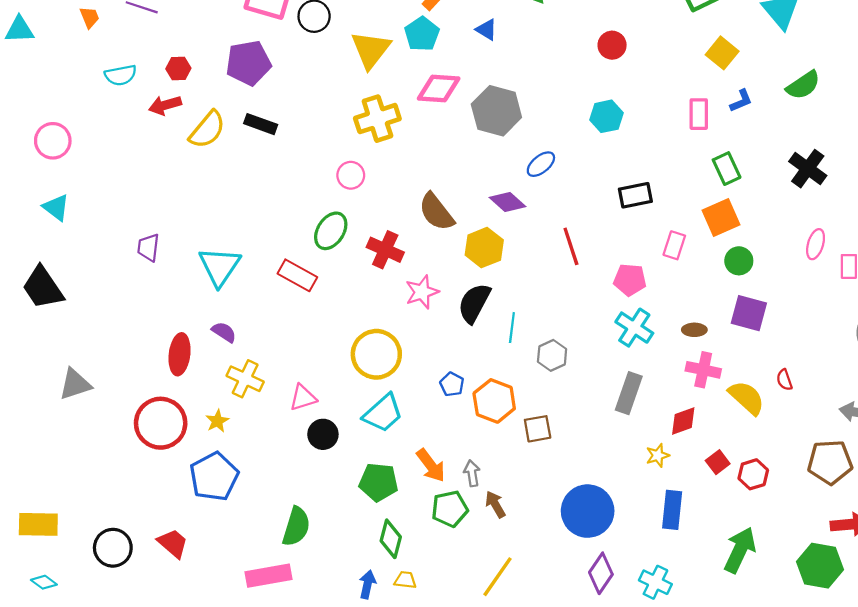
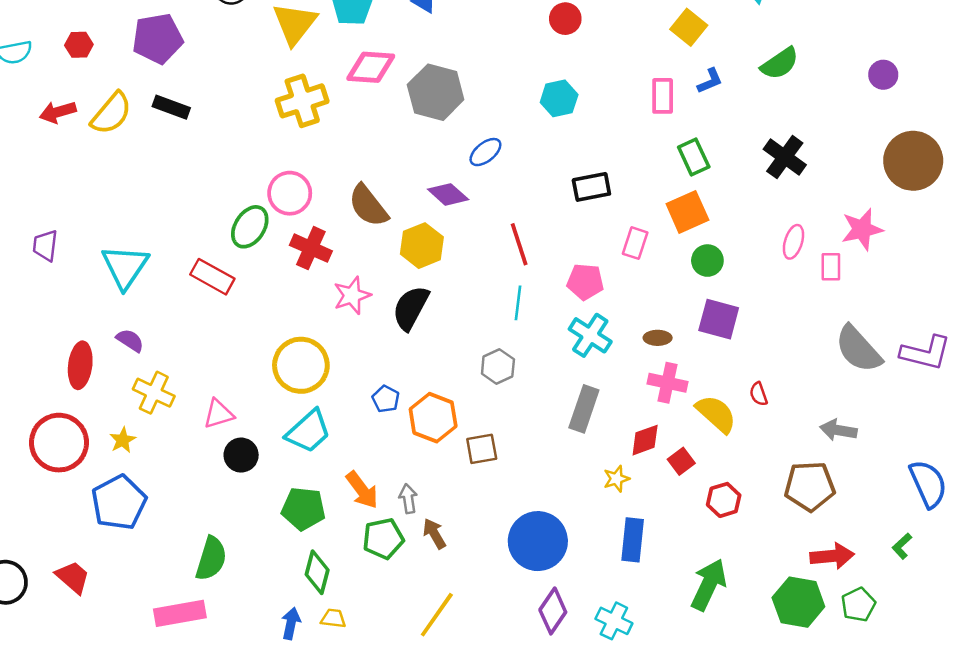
red arrow: (165, 105) -> (58, 112), moved
pink circle: (351, 175) -> (290, 193), moved, size x1.4
cyan line: (512, 328) -> (518, 303), moved
red square: (718, 462) -> (681, 461), moved

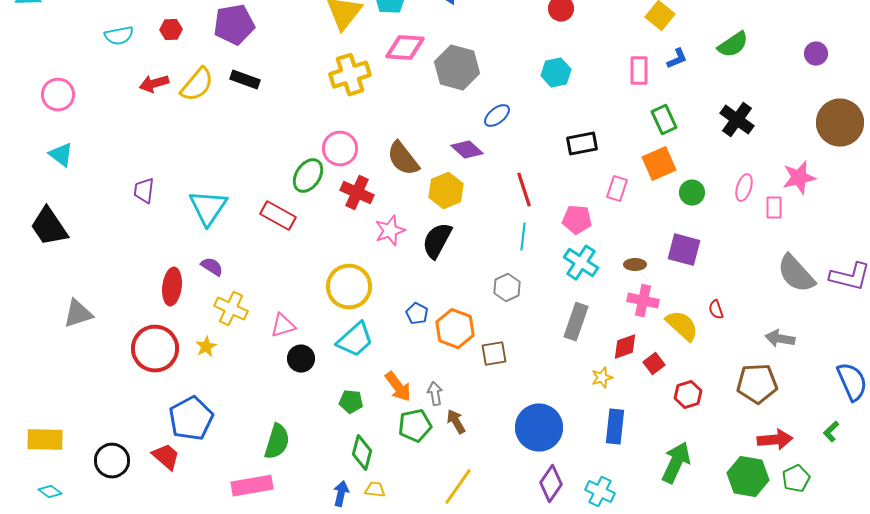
green circle: (707, 261) -> (692, 193), moved
blue pentagon: (119, 502) -> (191, 419), moved
green pentagon: (303, 509) -> (351, 402), size x0.7

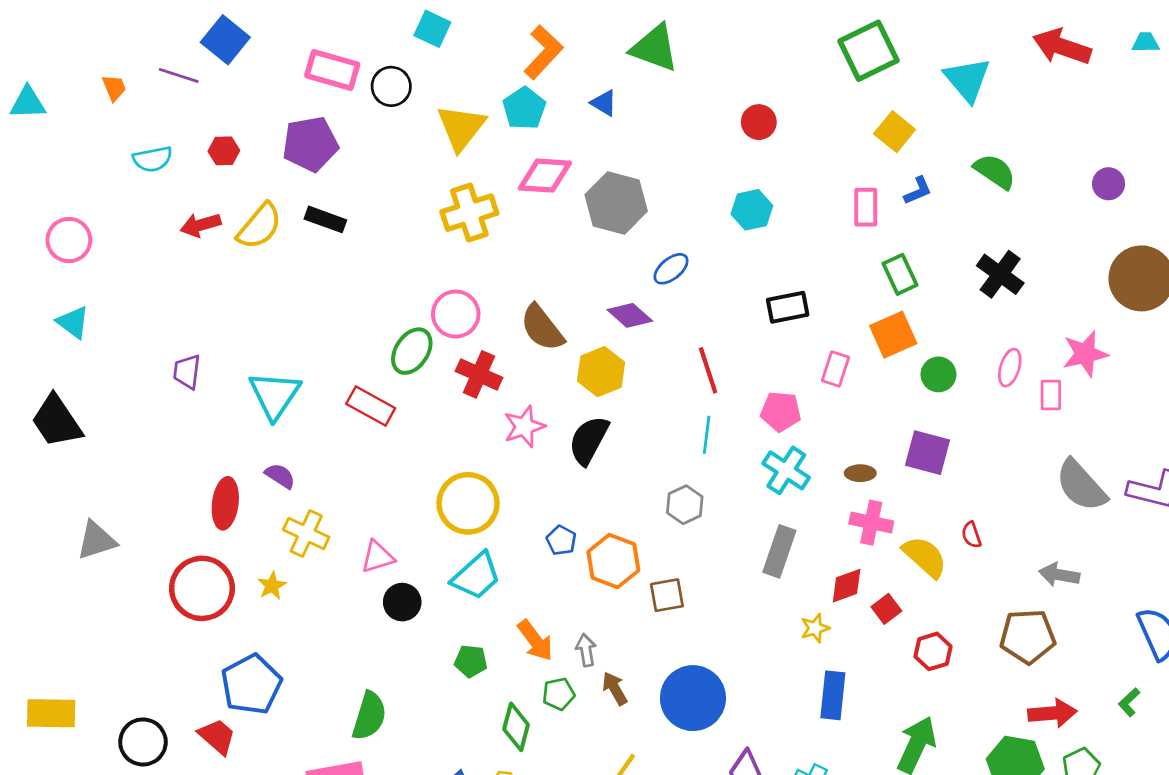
green semicircle: (733, 45) -> (995, 171), turned -112
green pentagon: (415, 426) -> (559, 694), size x0.7
blue circle: (539, 428) -> (693, 698), moved
green diamond: (362, 453) -> (516, 727), moved

